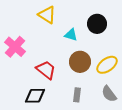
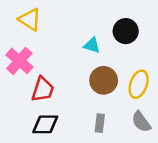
yellow triangle: (47, 15) -> (30, 19), moved
yellow ellipse: (107, 65) -> (139, 84), turned -35
red trapezoid: (46, 70) -> (43, 89), moved, turned 70

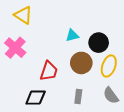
black circle: (126, 31) -> (99, 43), moved
cyan triangle: (92, 45) -> (72, 35), turned -32
red trapezoid: (43, 89) -> (49, 71), moved

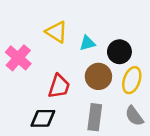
yellow triangle: (23, 15) -> (56, 32), moved
gray rectangle: (78, 97) -> (95, 117), size x1.5

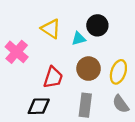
black circle: (119, 52) -> (97, 25), moved

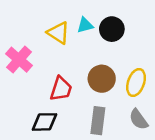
cyan triangle: (79, 39) -> (85, 25), moved

